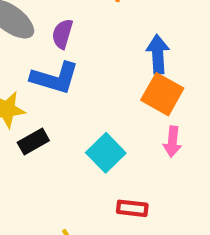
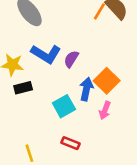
purple semicircle: (62, 34) -> (71, 59), moved
blue arrow: (158, 54) -> (86, 89), moved

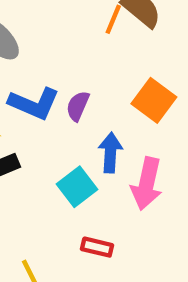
orange square: (107, 81) -> (154, 100), moved
pink arrow: (105, 110) -> (147, 184), size x1.6

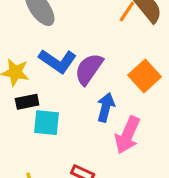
purple semicircle: (78, 106) -> (89, 69), size x1.5
cyan square: (77, 187) -> (47, 123), moved, turned 32

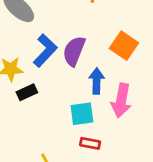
blue L-shape: (58, 61) -> (45, 51), turned -68
cyan square: (47, 123) -> (82, 114), moved

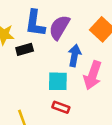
blue L-shape: (45, 51) -> (35, 23), turned 136
black rectangle: (27, 92) -> (25, 49), moved

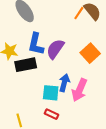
black rectangle: (25, 49) -> (26, 65), size x1.5
blue arrow: (74, 56) -> (64, 83), moved

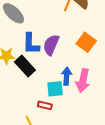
black rectangle: (26, 65) -> (25, 66), turned 70
red rectangle: (52, 114) -> (45, 105), moved

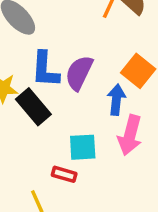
blue arrow: (67, 76) -> (116, 100), moved

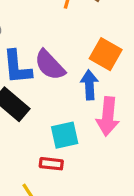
purple semicircle: (79, 73) -> (50, 65), turned -60

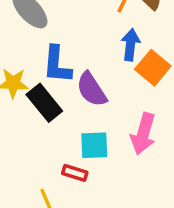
purple semicircle: (50, 65) -> (92, 89), moved
blue arrow: (89, 85) -> (130, 45), moved

